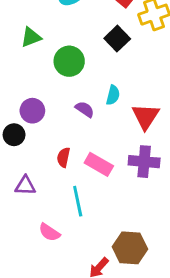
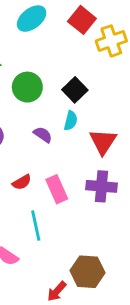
black square: (117, 39) -> (75, 90), moved
red semicircle: (63, 157) -> (22, 182), turned -132
pink rectangle: (99, 164) -> (57, 189), turned 36

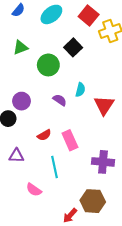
black square: (75, 90) -> (73, 47), moved
purple cross: (101, 186) -> (103, 162), moved

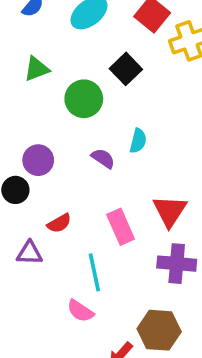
red triangle: (104, 105) -> (170, 211), moved
red semicircle: (44, 135) -> (59, 223), moved
pink semicircle: (34, 190) -> (80, 311), moved

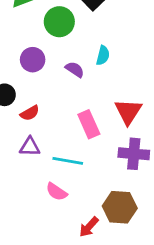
purple circle: (38, 160) -> (33, 60), moved
red semicircle: (59, 223) -> (30, 113), moved
purple triangle: (29, 253) -> (30, 147), moved
cyan line: (94, 272) -> (68, 161), turned -68

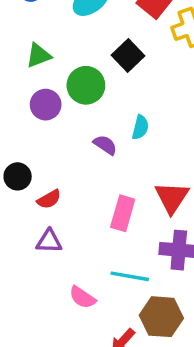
purple circle: (33, 60) -> (46, 105), moved
pink rectangle: (89, 124) -> (123, 213), turned 40
cyan line: (68, 161) -> (130, 276), moved

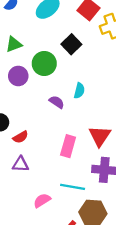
pink semicircle: (82, 297) -> (42, 200), turned 114

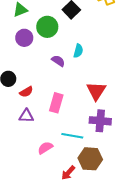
pink rectangle: (68, 146) -> (56, 103), moved

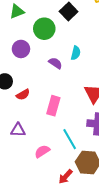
purple circle: (24, 38) -> (21, 49), moved
purple triangle: (26, 116) -> (18, 130), moved
cyan line: (72, 136) -> (70, 139), turned 50

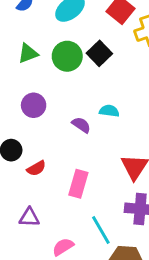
green circle: (44, 29) -> (67, 56), moved
cyan semicircle: (76, 53) -> (109, 111), turned -96

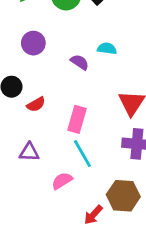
cyan line: (101, 230) -> (82, 153), moved

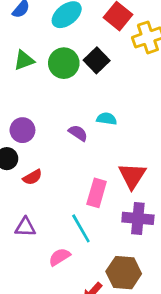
purple circle: (33, 43) -> (22, 130), moved
pink rectangle: (77, 119) -> (97, 193), moved

